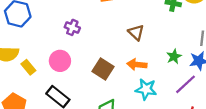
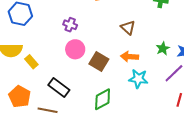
pink circle: (60, 61) -> (75, 49), moved

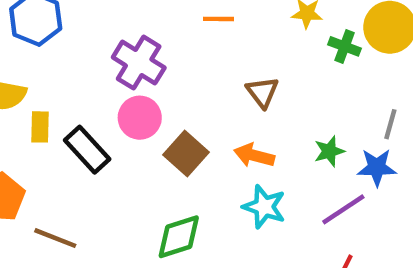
purple cross: (70, 25) -> (139, 63), size x1.6
yellow rectangle: (31, 62) -> (40, 127), turned 32
black rectangle: (59, 88) -> (87, 150), moved

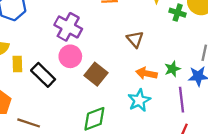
orange arrow: (254, 155) -> (147, 73), moved
cyan star: (264, 207) -> (139, 100), turned 30
purple line: (343, 209) -> (182, 100), turned -60

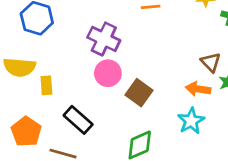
brown triangle: (135, 39) -> (211, 62), moved
black rectangle: (43, 75) -> (78, 120), moved

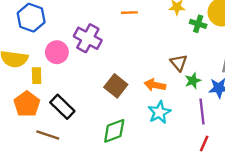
pink circle: (108, 73) -> (57, 52), moved
orange arrow: (198, 89) -> (155, 85), moved
orange pentagon: (26, 132) -> (27, 104), moved

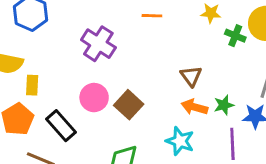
pink circle: (57, 52) -> (94, 98), moved
brown triangle: (179, 63) -> (191, 76), moved
orange arrow: (155, 85) -> (194, 107), moved
cyan star: (159, 112) -> (180, 141), turned -30

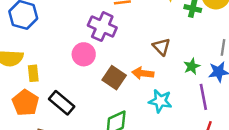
purple cross: (98, 44) -> (102, 27), moved
pink circle: (94, 98) -> (84, 54), moved
orange arrow: (194, 107) -> (143, 73), moved

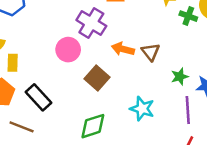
orange arrow: (143, 73) -> (123, 49), moved

